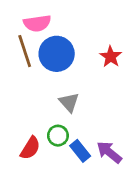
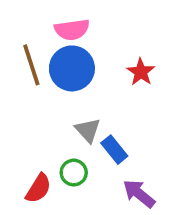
pink semicircle: (37, 23) -> (72, 30), moved
blue rectangle: (80, 151) -> (114, 150), moved

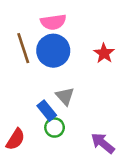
blue rectangle: (114, 150) -> (47, 111), moved
red semicircle: (38, 188) -> (15, 139), moved

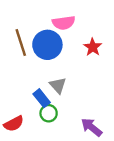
pink semicircle: (53, 22) -> (64, 23), moved
red semicircle: (15, 139) -> (14, 124), turned 30

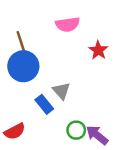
blue circle: (47, 45) -> (23, 66), moved
green circle: (49, 113) -> (76, 130), moved

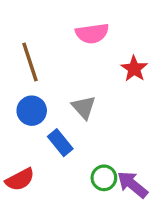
blue circle: (23, 66) -> (32, 111), moved, size x0.7
gray triangle: (61, 91) -> (84, 107), moved

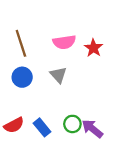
pink semicircle: (92, 33) -> (64, 42), moved
blue rectangle: (60, 143) -> (42, 127), moved

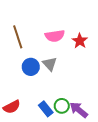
blue circle: (22, 77) -> (31, 67), moved
blue rectangle: (42, 127) -> (46, 109), moved

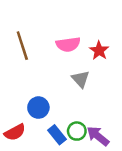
gray triangle: (50, 64) -> (81, 79), moved
blue circle: (31, 67) -> (38, 108), moved

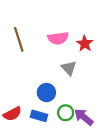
blue circle: (38, 108) -> (46, 93), moved
blue rectangle: (57, 135) -> (39, 116), moved, turned -35

